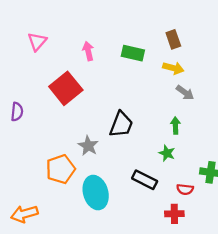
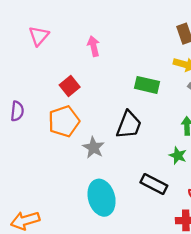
green rectangle: (133, 53) -> (147, 85), moved
red square: (66, 88) -> (70, 86), size x0.6
orange pentagon: (61, 169) -> (64, 121), moved

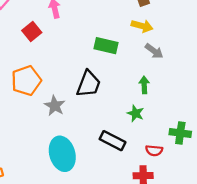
red square: (70, 86) -> (32, 31), moved

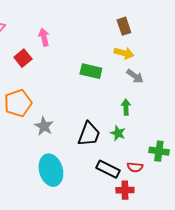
black trapezoid: (89, 84) -> (89, 134), moved
black rectangle: (113, 141) -> (108, 169), moved

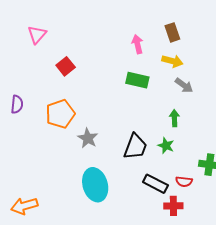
pink arrow: (44, 37) -> (137, 44), moved

